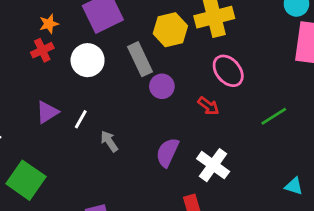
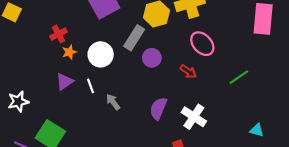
orange star: (49, 24) -> (69, 52), moved
gray rectangle: (140, 59) -> (134, 38), turned 60
white circle: (88, 60) -> (101, 54), moved
white line: (81, 119) -> (91, 86), turned -48

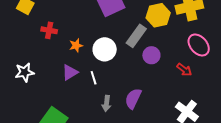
red cross: (59, 34) -> (49, 30), moved, turned 35
white star: (18, 102) -> (25, 72), moved
gray arrow: (113, 102) -> (107, 103), moved, turned -140
purple semicircle: (158, 108) -> (133, 99), moved

